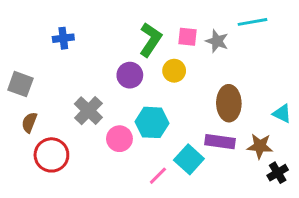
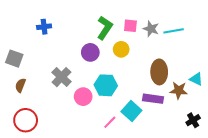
cyan line: (252, 22) -> (174, 31), moved
brown star: (260, 146) -> (179, 90), moved
red circle: (51, 155) -> (26, 120), moved

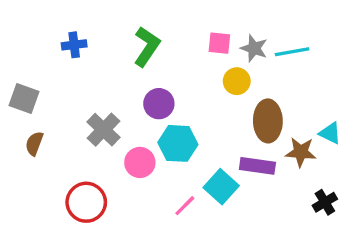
green L-shape: (105, 28) -> (147, 47), moved
yellow circle: (121, 49) -> (237, 81), moved
purple circle: (90, 52) -> (159, 104), moved
red circle: (26, 120) -> (86, 202), moved

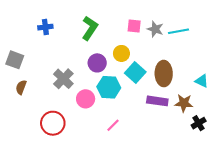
yellow circle: (237, 81) -> (121, 53), moved
brown star: (301, 152) -> (184, 103), moved
cyan square: (221, 187) -> (135, 72), moved

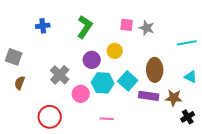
cyan line: (178, 31) -> (187, 43), moved
cyan square: (135, 72) -> (128, 81), moved
pink line: (113, 125) -> (107, 119), turned 48

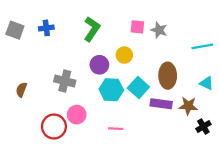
gray square: (14, 57) -> (15, 30), moved
gray cross: (60, 75) -> (65, 81), turned -30
pink circle: (81, 94) -> (77, 115), moved

